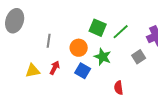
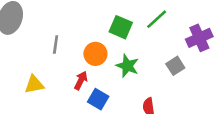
green line: (121, 32) -> (157, 19), moved
red arrow: (55, 68) -> (81, 80), moved
blue square: (83, 71) -> (98, 99), moved

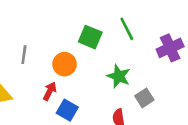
green line: (157, 19) -> (127, 29), turned -75
green star: (127, 66) -> (119, 76), moved
gray square: (175, 66) -> (144, 98), moved

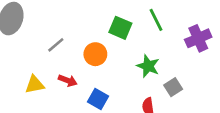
gray line: (24, 55) -> (56, 45), turned 42
red arrow: (50, 91) -> (68, 81), moved, turned 84

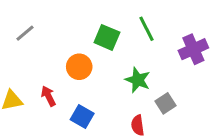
gray line: (56, 45) -> (25, 33), moved
red arrow: (68, 81) -> (48, 96), turned -138

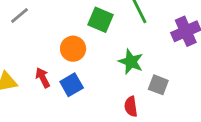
gray square: (166, 103) -> (158, 85), turned -36
blue square: (82, 117) -> (72, 85), moved, turned 30

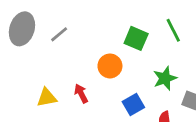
green star: (131, 62) -> (165, 78), turned 30
blue square: (72, 85) -> (133, 104), moved

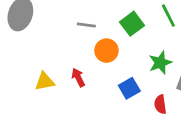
gray line: (59, 34) -> (86, 25), moved, turned 48
green square: (136, 38) -> (132, 24), turned 30

